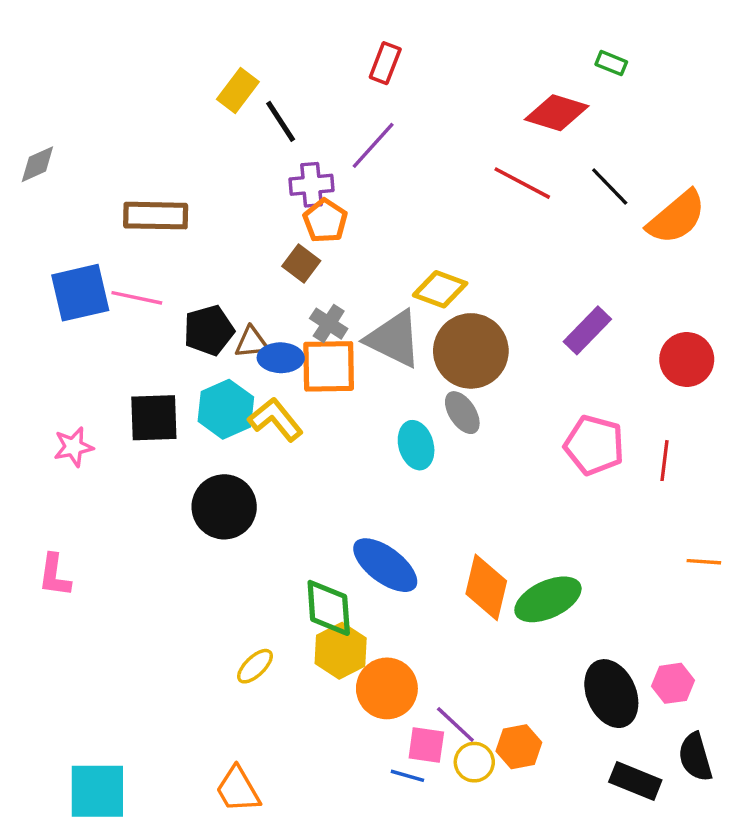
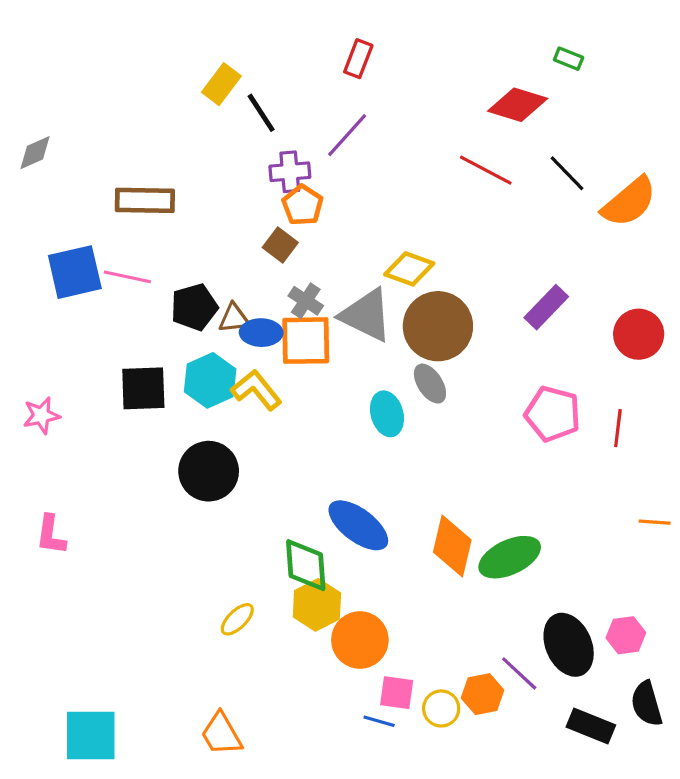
pink star: (73, 447) -> (41, 415), moved
purple line: (455, 724) -> (519, 673), moved

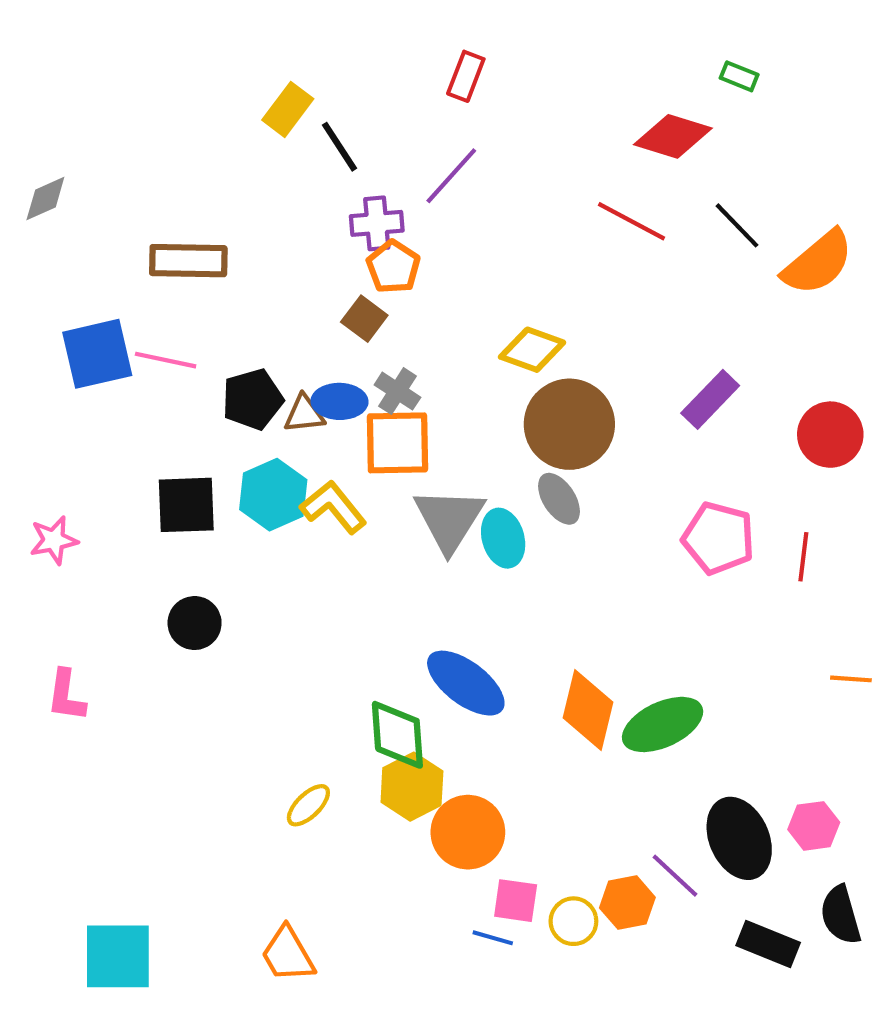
gray triangle: (366, 315) -> (449, 519), moved, turned 36
blue ellipse: (261, 333) -> (339, 401), moved
black circle: (209, 471) -> (195, 623), moved, size x0.7

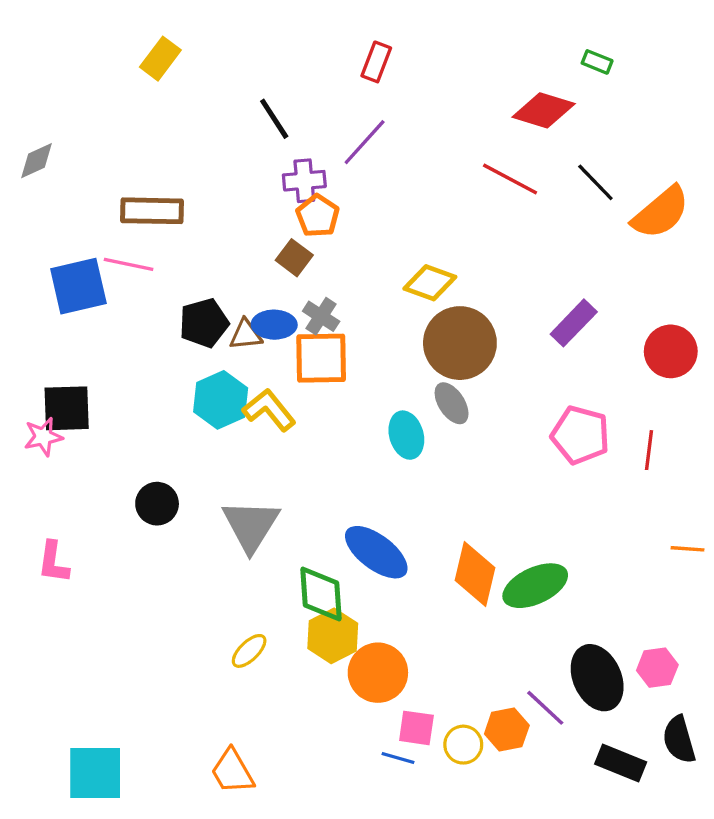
yellow rectangle: (288, 109) -> (160, 59), moved
pink line: (166, 360) -> (129, 264), moved
black square: (186, 505) -> (67, 408), moved
gray triangle: (449, 519) -> (251, 525), moved

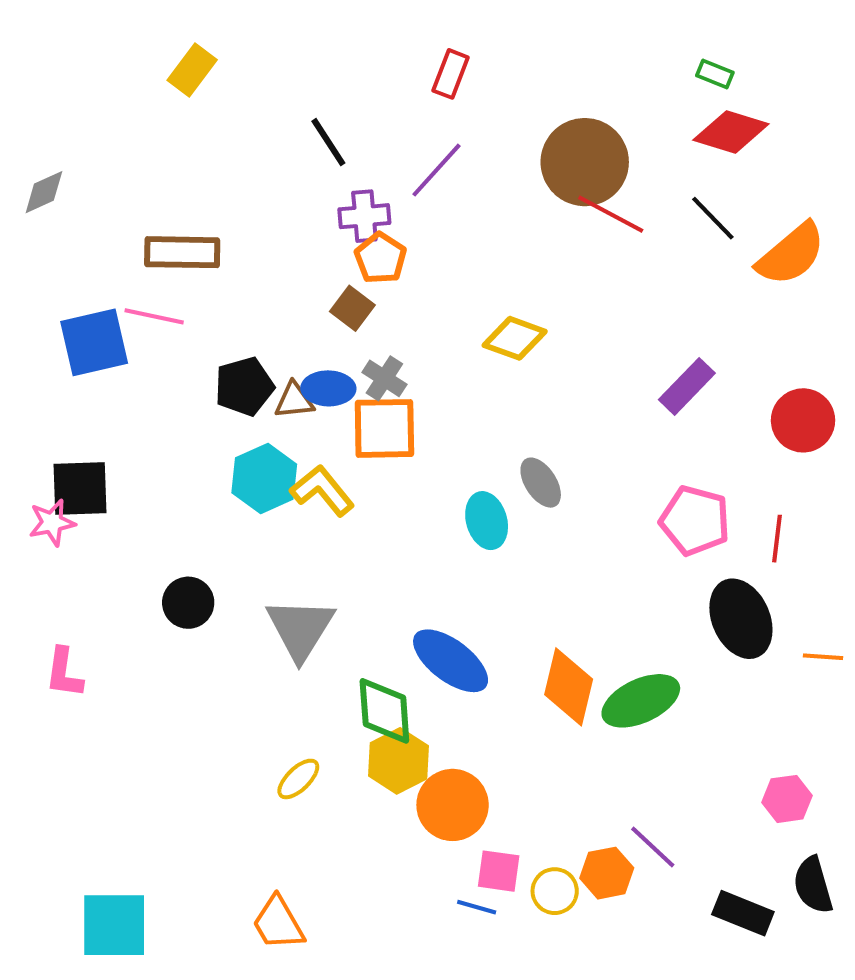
red diamond: (544, 110) -> (731, 132), moved
brown circle: (460, 343) -> (585, 162), moved
black ellipse: (597, 678) -> (741, 619), moved

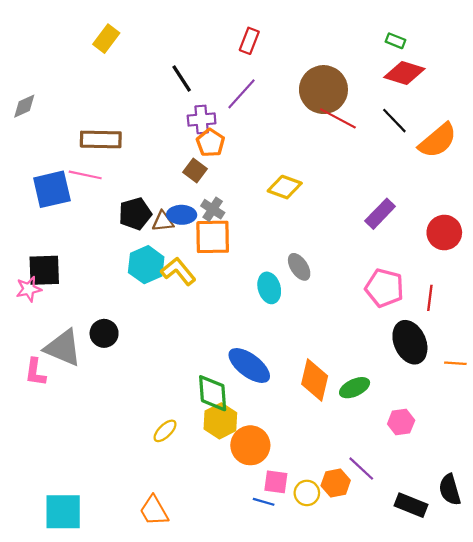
gray triangle: (300, 629) -> (63, 348), moved, turned -39
green ellipse: (641, 701) -> (355, 388), size x0.7
pink hexagon: (787, 799) -> (401, 422), moved

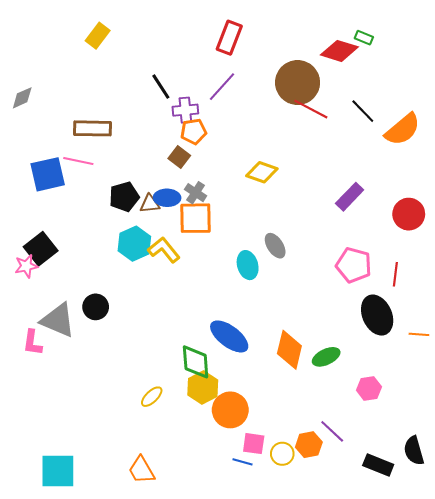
red rectangle: (249, 41) -> (229, 38), size x1.4
red diamond: (404, 73) -> (339, 51), moved
black line: (182, 78) -> (161, 87), moved
orange pentagon: (210, 143) -> (194, 131), turned 30
black square: (44, 270) -> (41, 249), turned -36

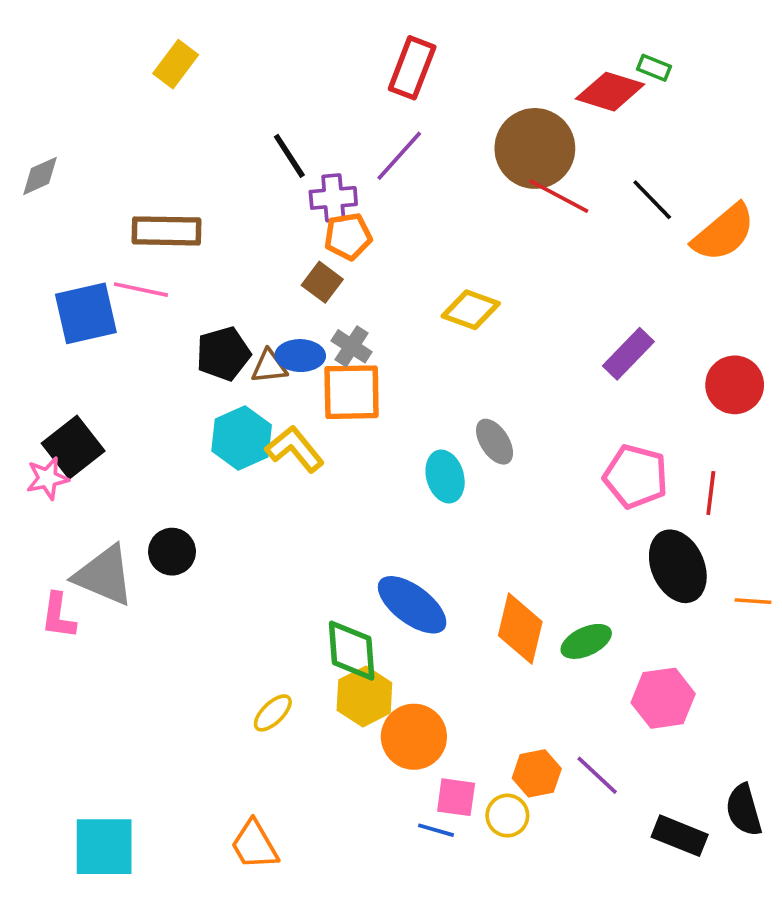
pink hexagon: (369, 388) -> (663, 698), size x1.4
orange hexagon: (309, 445) -> (537, 773), moved

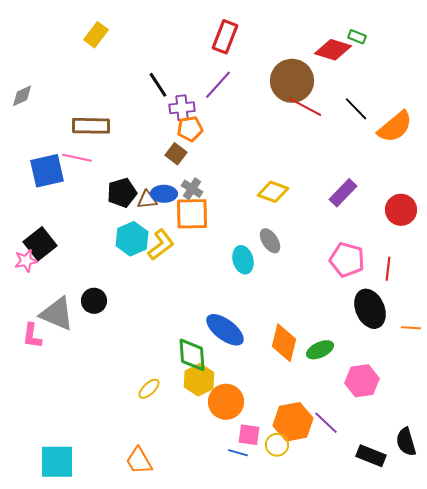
yellow diamond: (471, 310) -> (273, 192), moved
yellow L-shape: (295, 449) -> (161, 245), turned 92
orange hexagon: (537, 773) -> (293, 422), size x1.5

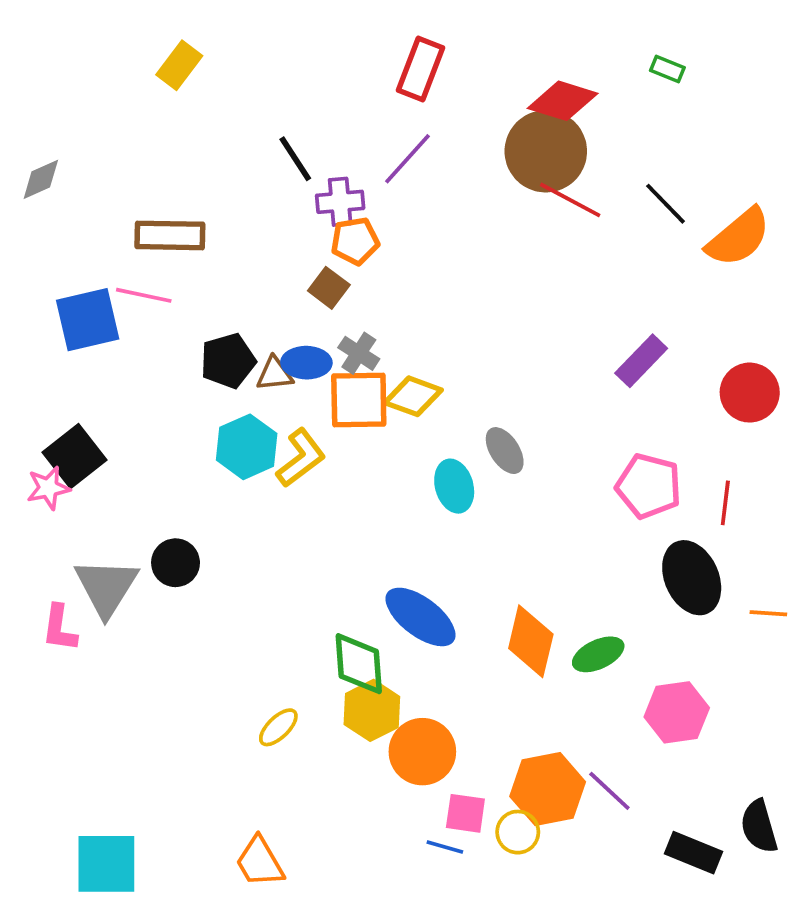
red diamond: (333, 50) -> (563, 101), moved
yellow diamond: (273, 192) -> (413, 396), moved
gray triangle: (57, 314) -> (106, 587), turned 39

